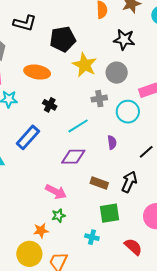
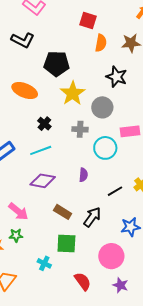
black cross: (50, 105) -> (44, 124), moved
cyan line: (78, 126) -> (41, 150), moved

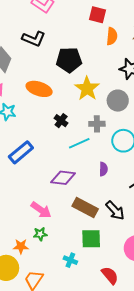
cyan line: (41, 150) -> (79, 143), moved
brown rectangle: (63, 212) -> (85, 207), size x1.4
black arrow: (92, 217) -> (115, 210), turned 105

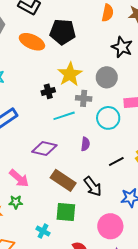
yellow star: (87, 88) -> (70, 74), moved
orange ellipse: (39, 89) -> (32, 42), moved
black cross: (61, 121) -> (48, 91), turned 32

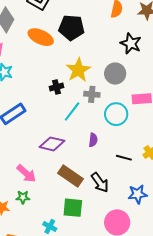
cyan line: (64, 116) -> (72, 112), turned -35
black line: (116, 161) -> (124, 158), turned 42

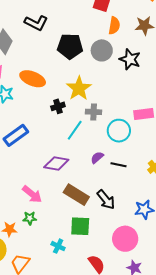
orange ellipse: (41, 37) -> (33, 79), moved
gray circle: (115, 74) -> (102, 50), moved
purple semicircle: (93, 140) -> (97, 158), turned -136
black line: (124, 158) -> (118, 165), moved

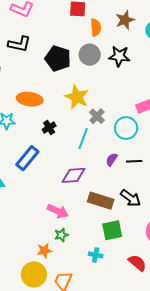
black pentagon: (70, 46) -> (58, 58), turned 30
black cross: (58, 106) -> (49, 128), moved
gray cross: (94, 112) -> (97, 116), turned -35

